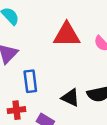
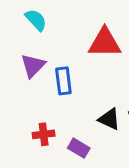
blue rectangle: (30, 81) -> (63, 81), moved

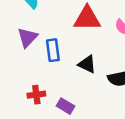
black triangle: (109, 119) -> (87, 64), moved

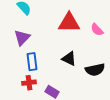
blue rectangle: (53, 50) -> (32, 62), moved

